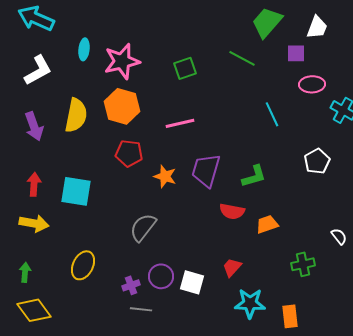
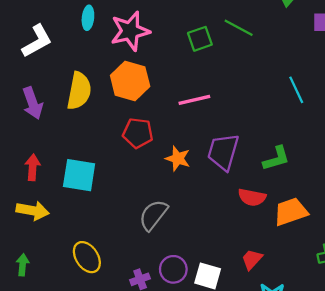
green line: (242, 58) -> (239, 28), moved
orange trapezoid: (267, 224) -> (291, 212), size x1.4
yellow ellipse: (83, 265) -> (87, 257), turned -60

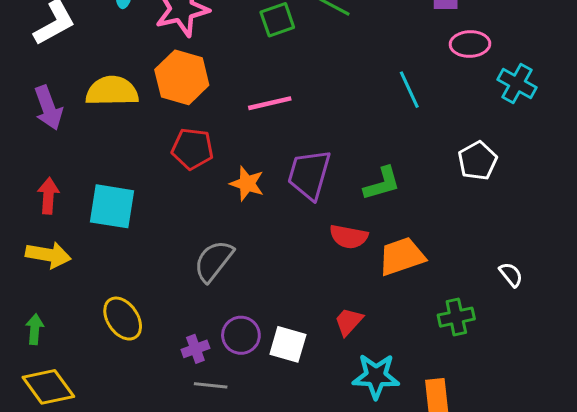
yellow semicircle: (79, 91) -> (112, 91), turned -102

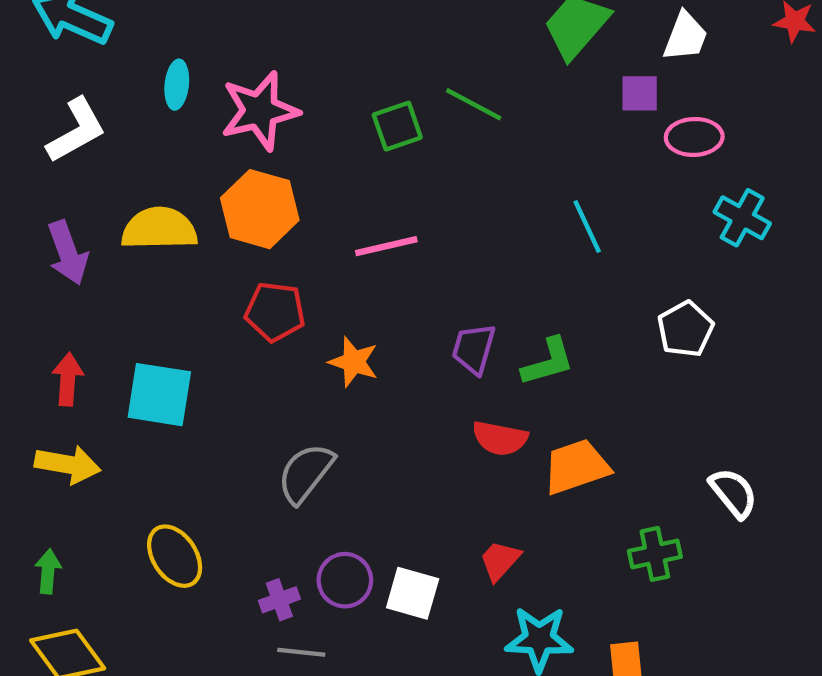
pink ellipse: (470, 44) -> (694, 137), moved
purple trapezoid: (309, 174) -> (474, 349), moved, size x0.7
white semicircle: (511, 275) -> (733, 493), size x1.4

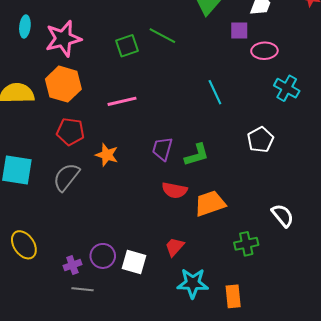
gray semicircle: (306, 473) -> (66, 177), moved

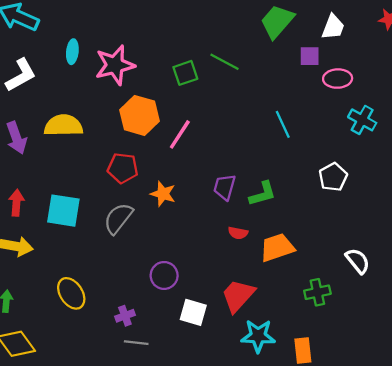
orange hexagon: (63, 84) -> (139, 115), moved
pink line: (122, 101) -> (180, 134), turned -44
red semicircle: (174, 190) -> (238, 233), size x0.7
red trapezoid: (174, 247) -> (238, 296), size x1.6
purple circle: (103, 256) -> (164, 275), moved

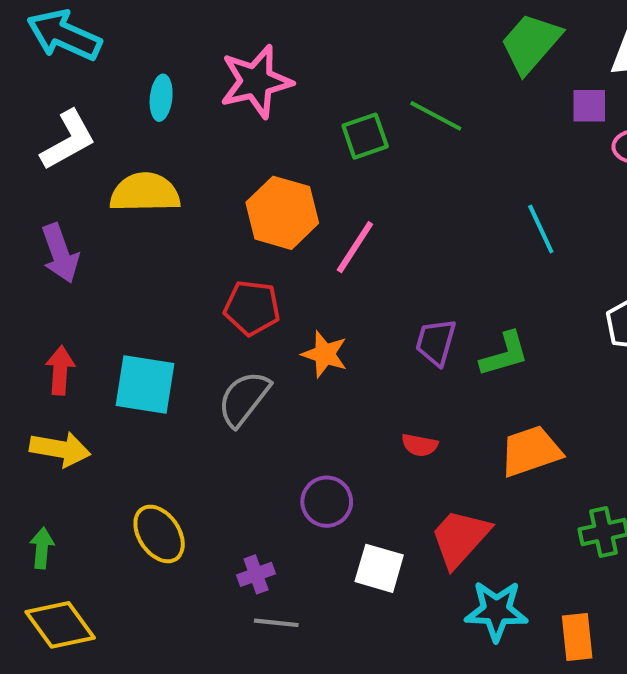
pink star: (115, 65) -> (256, 82), moved
yellow semicircle: (63, 126) -> (145, 193), moved
red semicircle: (238, 233) -> (420, 445), moved

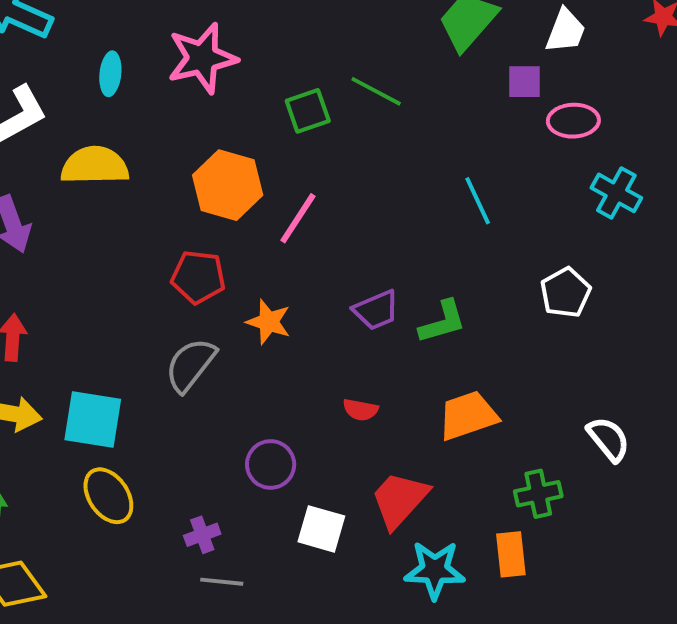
purple trapezoid: (436, 342) -> (376, 310), turned -129
cyan square: (145, 384) -> (93, 420), moved
orange rectangle: (577, 637) -> (511, 554), moved

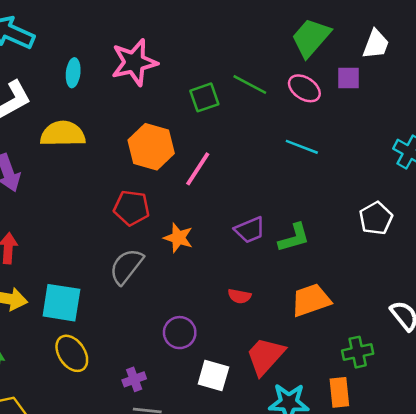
pink ellipse: (573, 121) -> (304, 88), moved, turned 36
cyan line: (478, 201) -> (302, 147), moved, turned -44

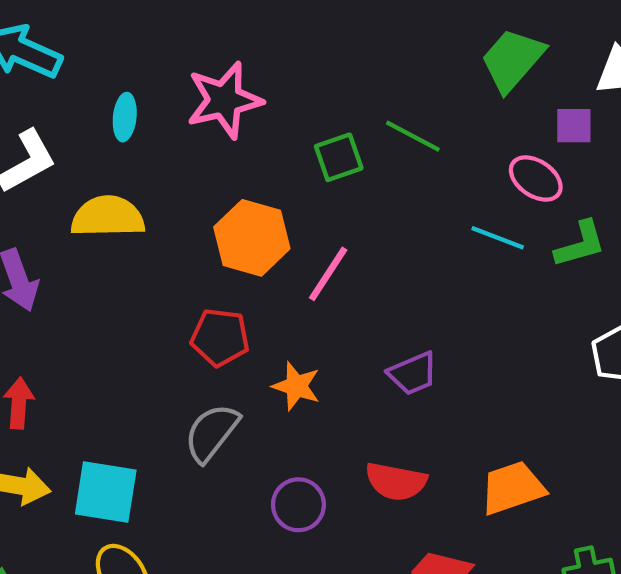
pink ellipse: (304, 88) -> (536, 179), moved
green L-shape: (294, 238) -> (580, 244), moved
red semicircle: (239, 296) -> (396, 481), size x1.6
purple circle: (180, 333) -> (298, 505), moved

